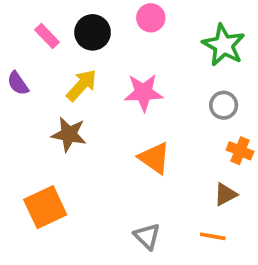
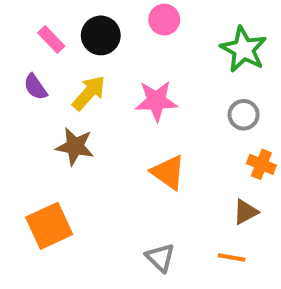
purple semicircle: (18, 83) -> (35, 87), moved

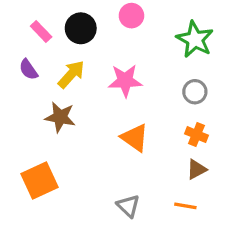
orange cross: (261, 164) -> (196, 135), moved

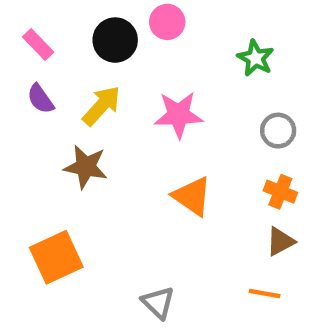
pink circle: (131, 16) -> (167, 22), moved
pink rectangle: (41, 31) -> (38, 45), moved
green star: (195, 39) -> (255, 58), moved, size x0.7
gray triangle: (128, 206) -> (158, 303), moved

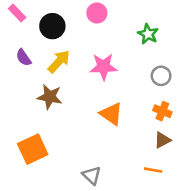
black circle: (115, 40) -> (52, 26), moved
pink rectangle: (38, 45) -> (17, 13), moved

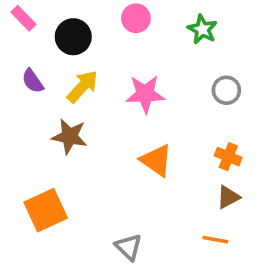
green star: (148, 34) -> (202, 29), moved
gray circle: (161, 76) -> (226, 90), moved

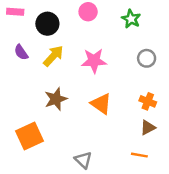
pink rectangle: (23, 18) -> (15, 12), turned -42
brown star: (70, 136) -> (56, 99), moved, turned -30

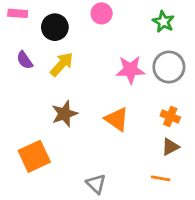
green star: (131, 19) -> (163, 22), moved
gray circle: (147, 58) -> (169, 67), size x1.5
pink star: (94, 61) -> (130, 70), moved

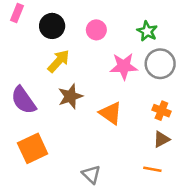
pink rectangle: (18, 13) -> (17, 13), turned -72
pink circle: (102, 13) -> (96, 30), moved
green star: (163, 22) -> (147, 31), moved
purple semicircle: (25, 60) -> (23, 100), moved, size x1.6
brown star: (64, 114) -> (70, 96), moved

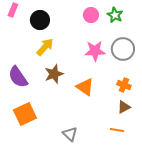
pink circle: (96, 30) -> (91, 15), moved
green star: (147, 31) -> (115, 15), moved

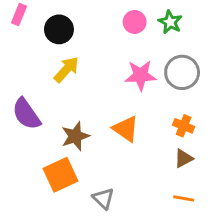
brown star: (54, 74) -> (75, 136), moved
orange square: (25, 114) -> (60, 175), moved
orange line: (117, 130) -> (184, 198), moved

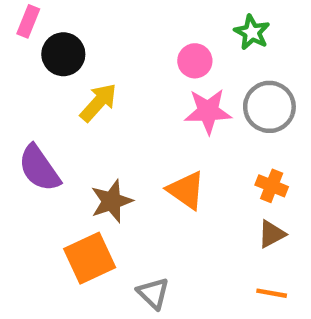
pink circle: (135, 22) -> (195, 61), moved
black circle: (59, 29) -> (63, 54), moved

